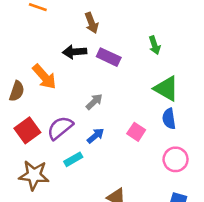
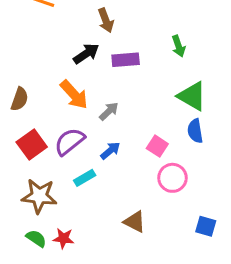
black arrow: (75, 52) -> (86, 54), turned 150
purple rectangle: (109, 57) -> (126, 60), turned -30
orange arrow: (44, 77) -> (74, 95), moved
pink circle: (176, 159) -> (172, 178), moved

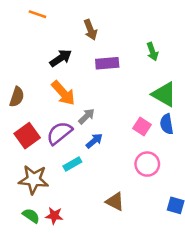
black arrow: (86, 54) -> (61, 58), moved
gray arrow: (109, 111) -> (87, 116), moved
pink square: (157, 146) -> (142, 127), moved

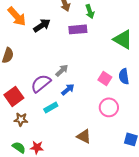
green arrow: (152, 52) -> (90, 11), moved
orange arrow: (63, 93) -> (17, 16), moved
green triangle: (164, 94) -> (123, 39), moved
red square: (27, 136) -> (14, 96), moved
brown star: (34, 180) -> (21, 119), size x0.6

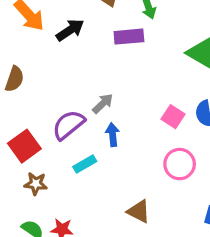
blue arrow: (68, 89) -> (113, 135), turned -56

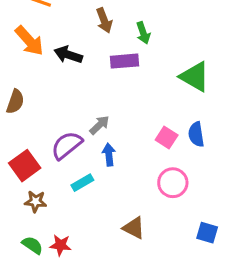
black arrow: (70, 30) -> (68, 55), turned -128

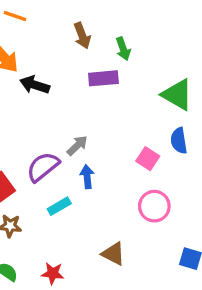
black arrow: (68, 55) -> (35, 85), moved
blue semicircle: (196, 134) -> (179, 141), moved
red star: (60, 245) -> (53, 273), moved

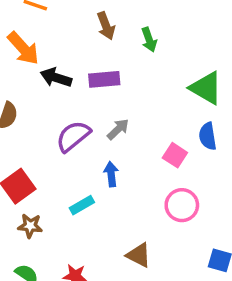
purple rectangle: (103, 78) -> (104, 79), moved
gray arrow: (77, 146) -> (118, 129), moved
purple semicircle: (43, 167) -> (73, 136), moved

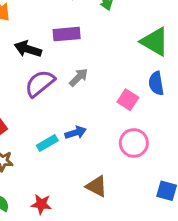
black arrow: (56, 78) -> (28, 49), moved
blue arrow: (111, 174) -> (76, 133), moved, turned 78

